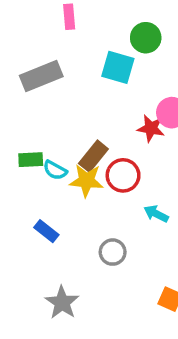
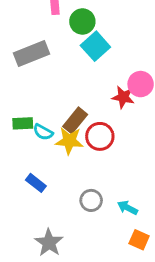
green circle: (146, 38) -> (82, 21), moved
cyan square: (118, 67) -> (95, 46), turned 32
cyan arrow: (156, 214) -> (127, 208), moved

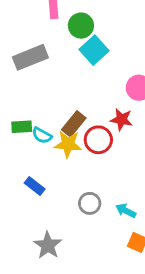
red star: (123, 97) -> (121, 120), moved

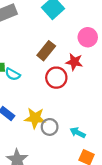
brown rectangle: (74, 124) -> (46, 51), moved
yellow star: (68, 144) -> (35, 118), moved

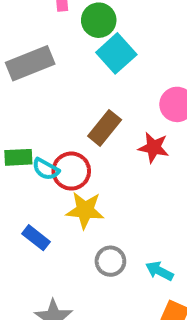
red circle: (56, 78) -> (71, 171), moved
yellow star: (35, 118) -> (85, 210), moved

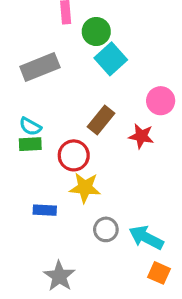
cyan semicircle: (46, 169) -> (30, 126), moved
blue rectangle: (36, 238) -> (45, 210), turned -35
cyan arrow: (159, 271) -> (146, 238), size x1.5

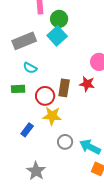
cyan square: (111, 59) -> (57, 36), moved
brown rectangle: (101, 120) -> (64, 88), moved, turned -30
cyan semicircle: (30, 126) -> (30, 68), moved
blue rectangle: (45, 210) -> (27, 130), turned -56

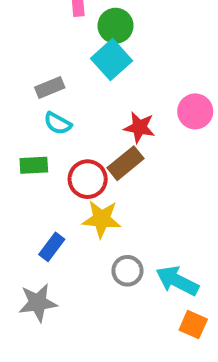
gray rectangle: (24, 41) -> (50, 87), moved, size x0.6
red star: (87, 84) -> (139, 127), moved
brown rectangle: (64, 88) -> (125, 163), turned 42
gray star: (36, 171) -> (38, 303), moved, turned 30

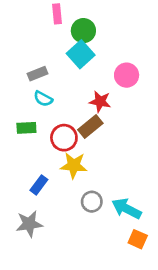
pink circle: (195, 111) -> (127, 75), moved

